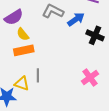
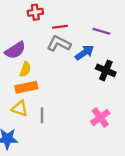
yellow semicircle: (23, 34) -> (25, 69), turned -120
yellow triangle: (22, 83) -> (20, 109), moved

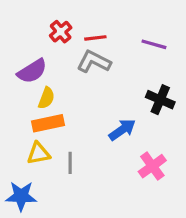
red cross: (35, 12) -> (61, 32), moved, turned -32
blue arrow: (85, 53) -> (122, 130), moved
yellow triangle: (20, 109) -> (38, 153), turned -30

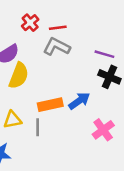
purple line: (154, 44) -> (104, 54), moved
yellow semicircle: (46, 98) -> (19, 76), size x1.5
orange rectangle: (48, 123) -> (50, 105), moved

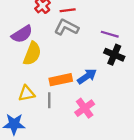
pink cross: (103, 130) -> (85, 108), moved

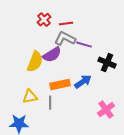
purple semicircle: (22, 34) -> (52, 55), moved
purple line: (110, 34) -> (84, 45), moved
pink cross: (85, 108) -> (106, 110), moved

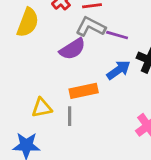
yellow semicircle: (35, 62) -> (28, 22), moved
blue arrow: (83, 82) -> (119, 70), moved

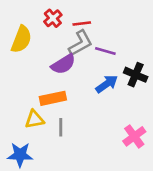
gray L-shape: (91, 27) -> (80, 43), turned 124
orange rectangle: (84, 91) -> (53, 98), moved

